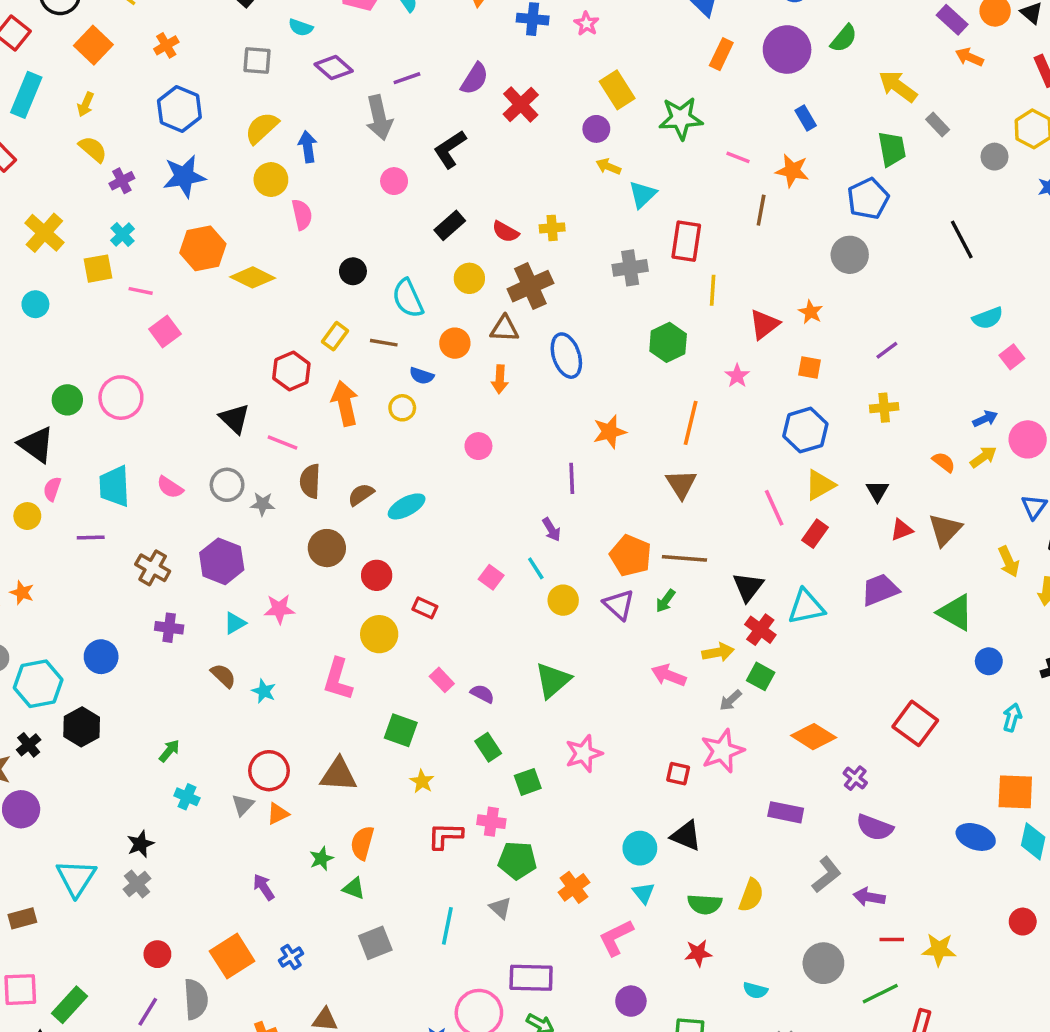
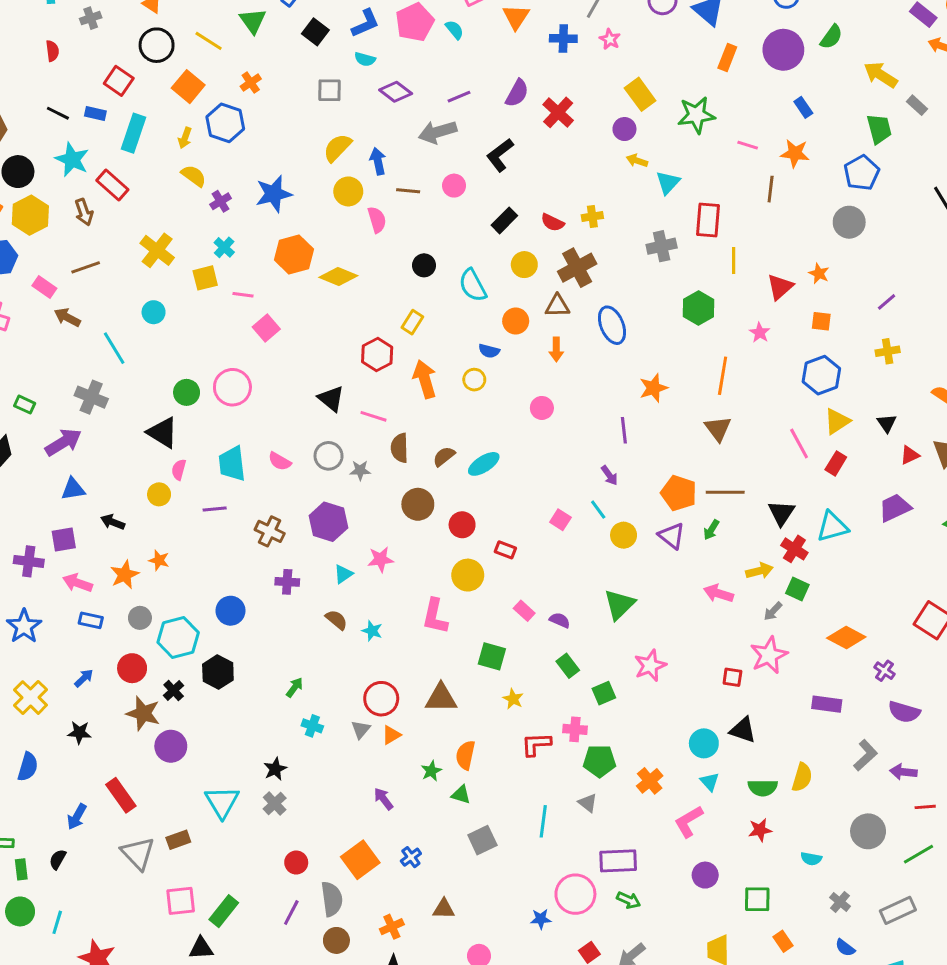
blue hexagon: (179, 109) -> (225, 123), moved
gray arrow: (379, 118) -> (438, 132), turned 90
brown line: (384, 343) -> (408, 191), moved

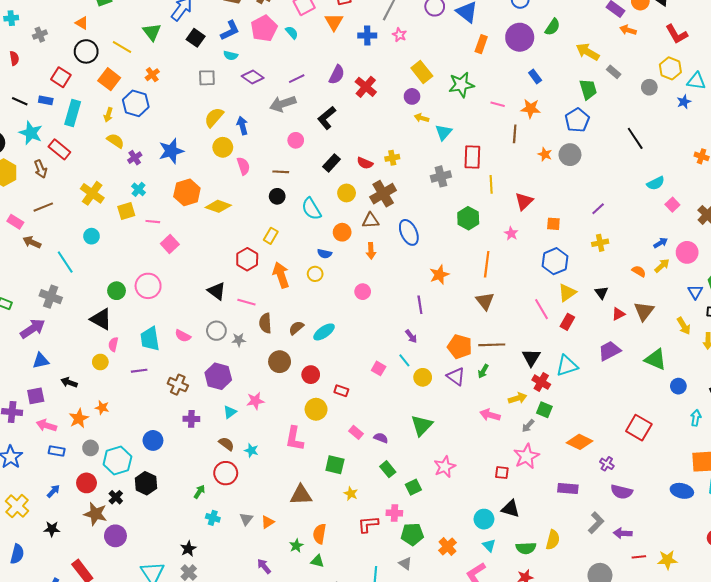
brown line: (408, 191) -> (281, 172), moved
orange star: (819, 274) -> (545, 154), moved
red circle: (381, 699) -> (226, 473), moved

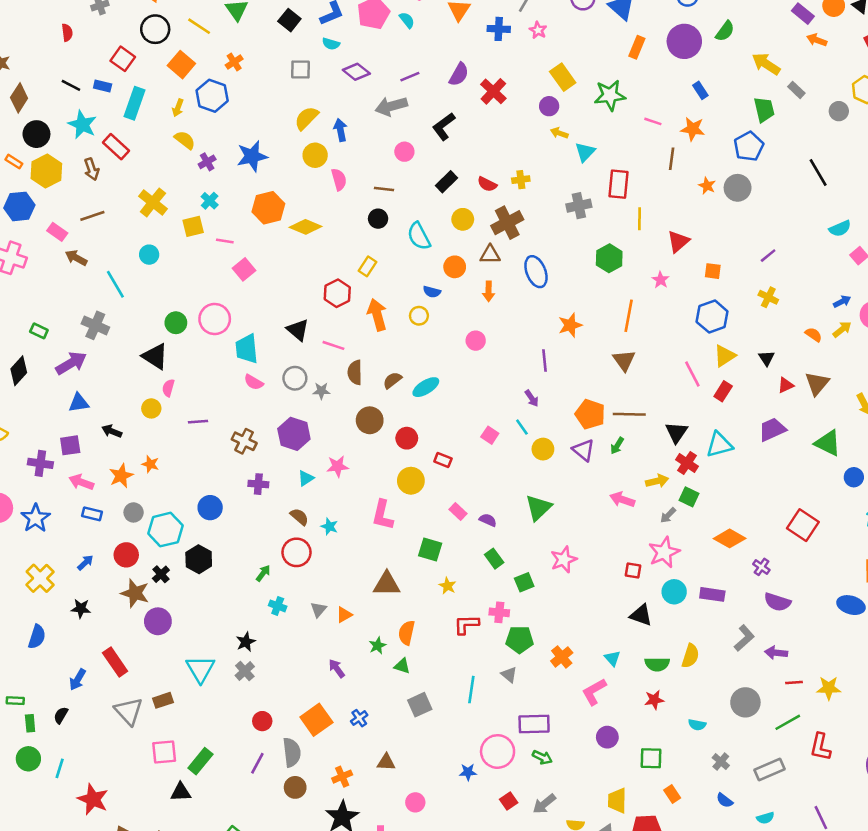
yellow cross: (600, 243) -> (768, 297), turned 35
cyan trapezoid: (150, 339) -> (247, 349), moved
cyan circle: (484, 519) -> (674, 592), moved

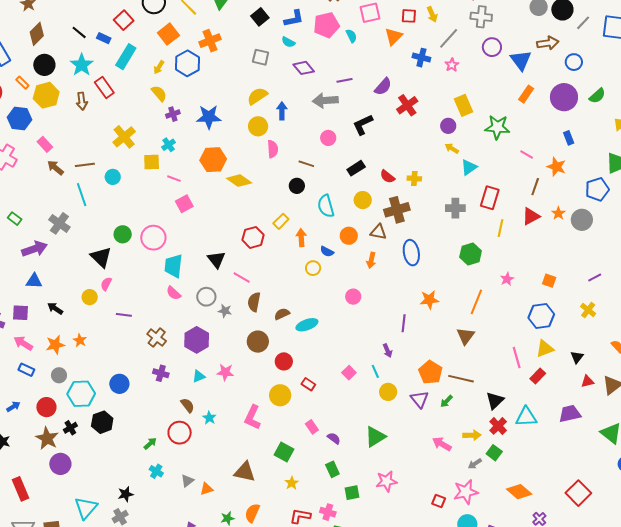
orange cross: (234, 62) -> (210, 41), size x1.5
brown line: (92, 216) -> (85, 165), moved
red triangle: (678, 242) -> (531, 216), moved
orange arrow: (377, 315) -> (301, 238), moved, size x0.7

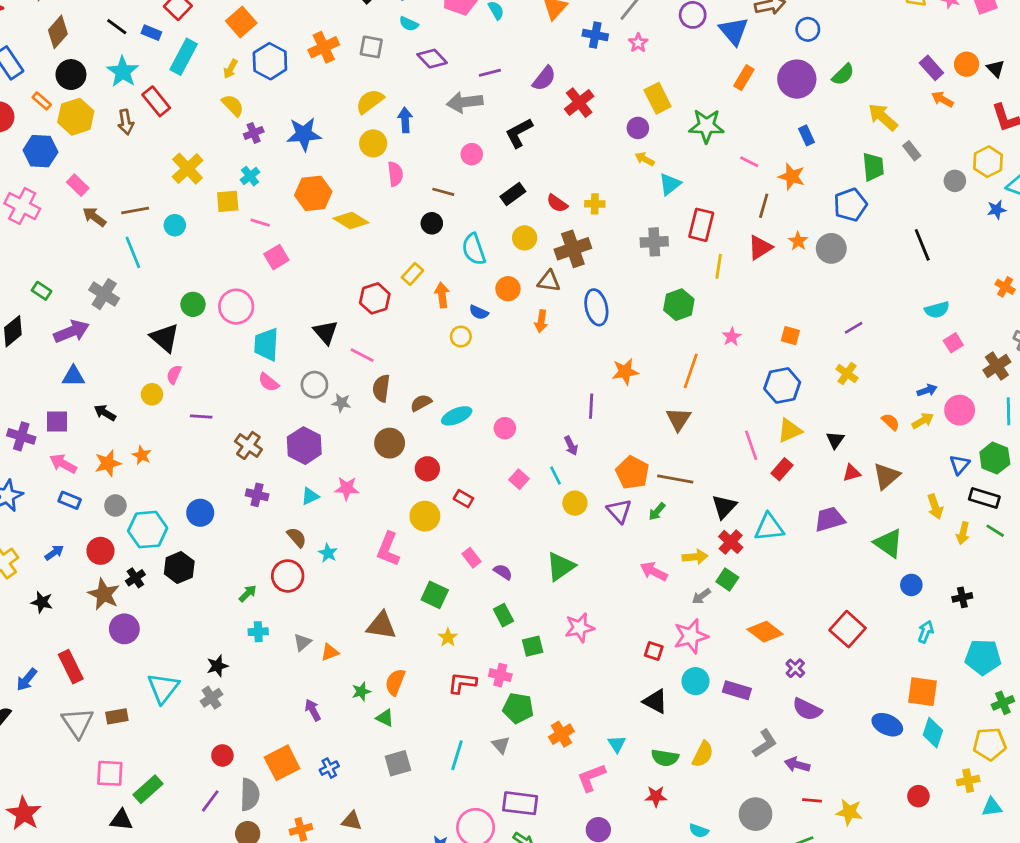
orange cross: (210, 41) -> (324, 47), moved
pink circle: (353, 297) -> (505, 428), moved
cyan cross: (156, 471) -> (258, 632), turned -32

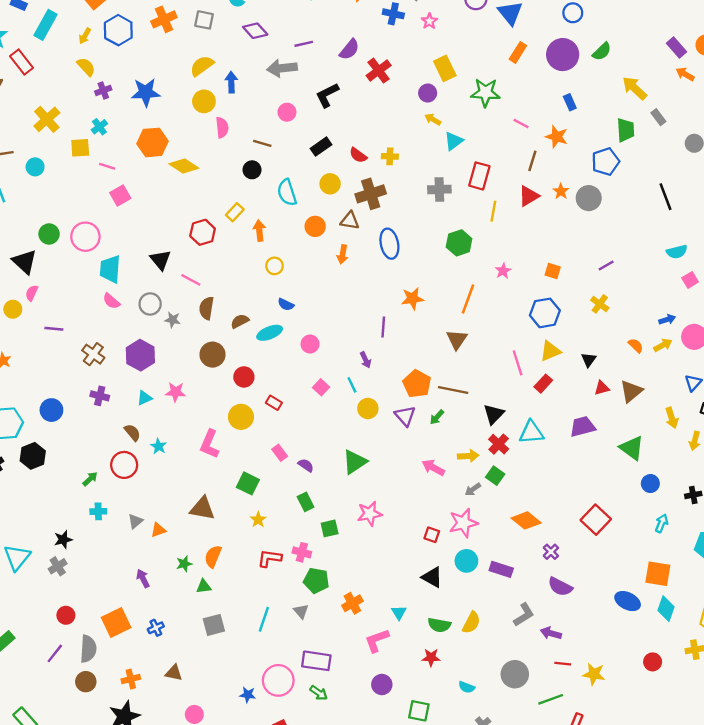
blue semicircle: (479, 312) -> (286, 304), moved
green triangle: (385, 718) -> (204, 586), turned -35

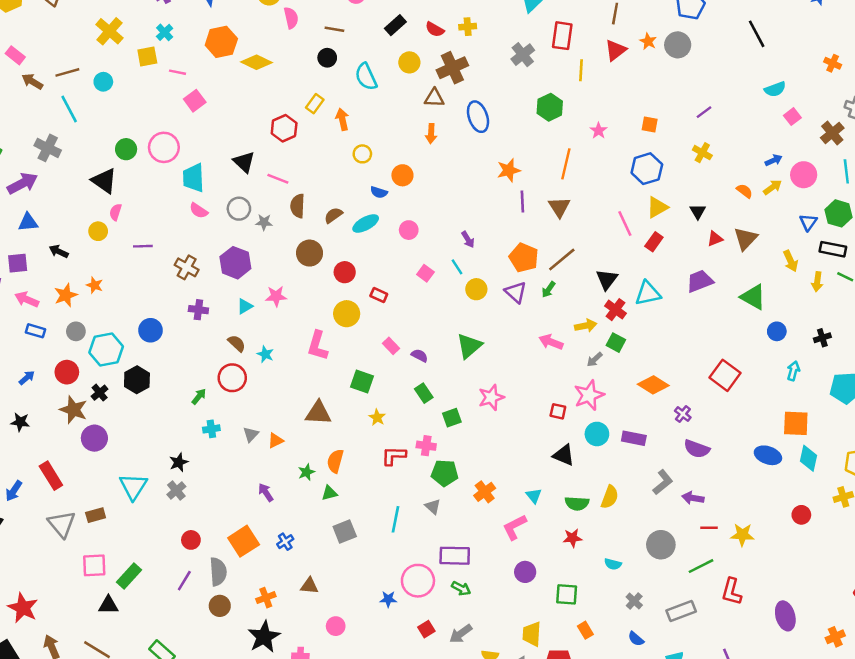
gray cross: (439, 189) -> (523, 55), turned -30
orange circle: (315, 226) -> (402, 175), moved
purple line: (383, 327) -> (522, 201), moved
brown line: (453, 390) -> (562, 260), turned -44

